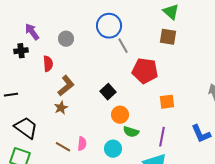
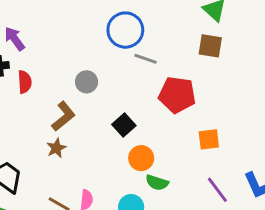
gray circle: (66, 39) -> (87, 82), moved
gray line: (123, 46) -> (145, 59), turned -42
red semicircle: (48, 64) -> (25, 82), moved
purple line: (162, 137) -> (217, 190), moved, turned -48

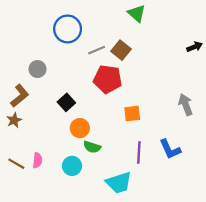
brown square: (210, 46) -> (121, 50), moved, turned 30
gray line: (145, 59) -> (97, 50), moved, turned -42
purple line: (217, 190) -> (139, 153), turned 40

